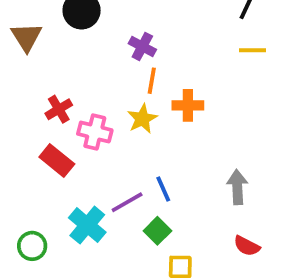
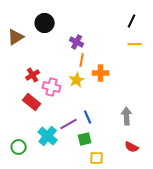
brown triangle: (26, 37) -> (16, 37), turned 30
green square: (157, 231) -> (85, 139), turned 32

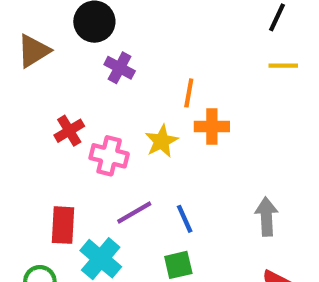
purple cross: (77, 42) -> (120, 68), moved
orange line: (82, 60) -> (189, 93), moved
red rectangle: (32, 102) -> (63, 225), moved, turned 54
purple line: (69, 124) -> (134, 212), moved

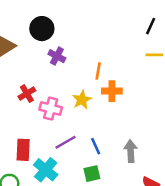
gray arrow: (266, 217) -> (131, 151), moved

